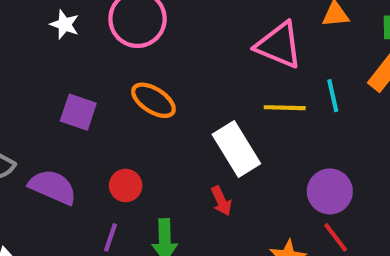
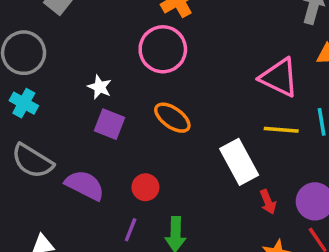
white star: (65, 24) -> (100, 87), moved
red arrow: (221, 201) -> (268, 202), moved

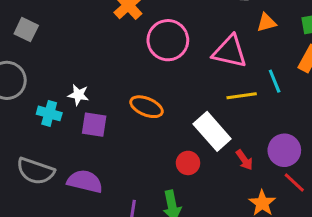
pink circle: (163, 49) -> (168, 40), moved
cyan cross: (24, 103) -> (49, 113), moved
red circle: (145, 187) -> (188, 163), moved

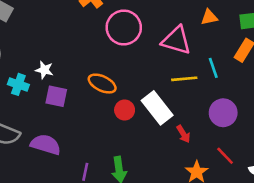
purple circle: (284, 150) -> (223, 113), moved
red circle: (188, 163) -> (125, 110), moved

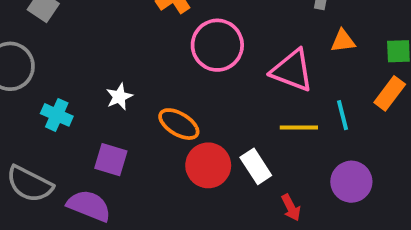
white star: (44, 70) -> (119, 97), moved, turned 30
purple square: (56, 96) -> (111, 160), moved
white rectangle: (157, 108) -> (256, 166), size x0.7
red circle: (125, 110) -> (208, 165), size x1.5

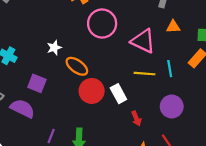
white star: (119, 97) -> (54, 48), moved

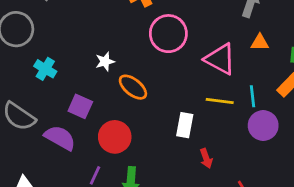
red circle: (92, 91) -> (115, 137), moved
white rectangle: (118, 94) -> (185, 125), turned 36
purple circle: (172, 107) -> (263, 126), moved

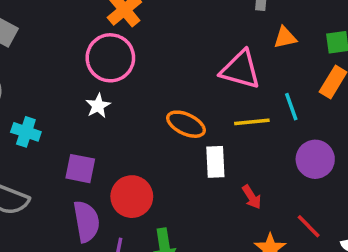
pink circle: (168, 34) -> (110, 58), moved
orange ellipse: (133, 87) -> (186, 124), moved
purple circle: (263, 126) -> (315, 159), moved
purple semicircle: (60, 138) -> (86, 221), moved, turned 64

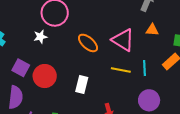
orange ellipse: (186, 124) -> (88, 43), moved
white rectangle: (215, 162) -> (82, 85), moved
red circle: (132, 197) -> (45, 76), moved

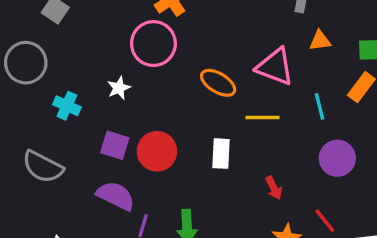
white star: (40, 37) -> (119, 88), moved
yellow line: (121, 70) -> (262, 117), moved
purple semicircle: (16, 97) -> (116, 196), turned -60

